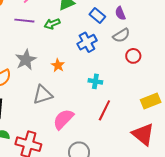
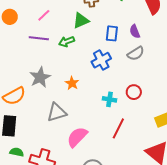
blue rectangle: (97, 15) -> (112, 33), turned 56
red circle: (133, 56) -> (134, 92), moved

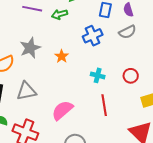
red circle: (134, 92) -> (131, 76), moved
gray triangle: (57, 112) -> (26, 91), moved
red line: (118, 128) -> (104, 105), turned -40

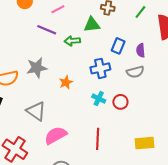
cyan cross: (98, 75) -> (99, 99), moved
red circle: (131, 76) -> (120, 102), moved
gray triangle: (26, 91) -> (36, 111), moved, turned 35

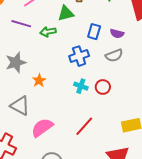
purple semicircle: (141, 50) -> (117, 34), turned -64
orange star: (66, 82) -> (39, 80), moved
red line: (98, 139) -> (84, 126), turned 45

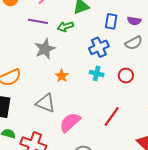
gray star: (16, 62) -> (45, 49), moved
cyan cross: (81, 86) -> (97, 73), moved

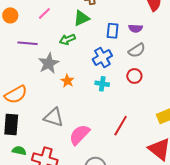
purple line: (38, 21) -> (28, 43), moved
orange star: (62, 76) -> (67, 81), moved
red circle: (126, 76) -> (134, 76), moved

